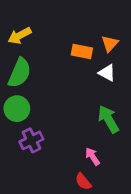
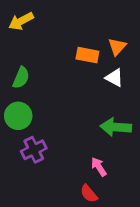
yellow arrow: (20, 36) -> (21, 21), moved
green semicircle: (20, 73) -> (21, 78), size x0.7
green arrow: (108, 119) -> (116, 127), turned -56

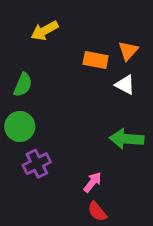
yellow arrow: (21, 21) -> (45, 31), moved
pink arrow: (99, 167) -> (93, 182), moved, turned 72

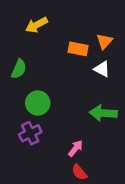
green circle: (20, 127) -> (38, 103), moved

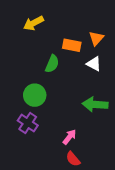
green semicircle: (19, 69) -> (52, 64), moved
purple cross: (30, 133) -> (28, 123), turned -30

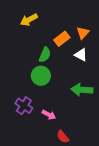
orange rectangle: (72, 45) -> (62, 39), turned -49
green circle: (35, 95) -> (41, 76), moved
pink arrow: (70, 137) -> (49, 115), moved, turned 80

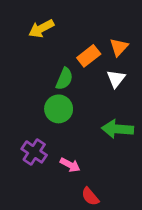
white triangle: (81, 55) -> (116, 79), turned 40

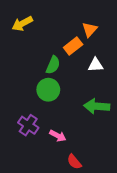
yellow arrow: (41, 29) -> (22, 24), moved
orange triangle: (119, 47) -> (90, 30), moved
white triangle: (116, 79) -> (96, 65), turned 49

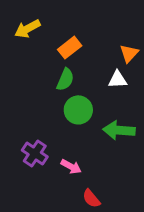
orange triangle: (90, 30) -> (129, 53), moved
orange rectangle: (73, 46) -> (70, 48), moved
green circle: (48, 90) -> (78, 110), moved

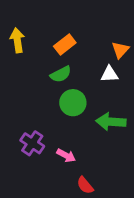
yellow arrow: (28, 29) -> (17, 40), moved, turned 110
green semicircle: (65, 79) -> (61, 74), turned 40

